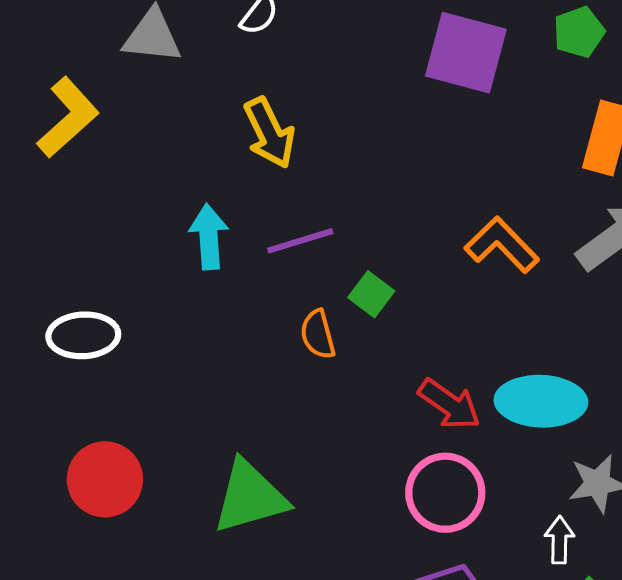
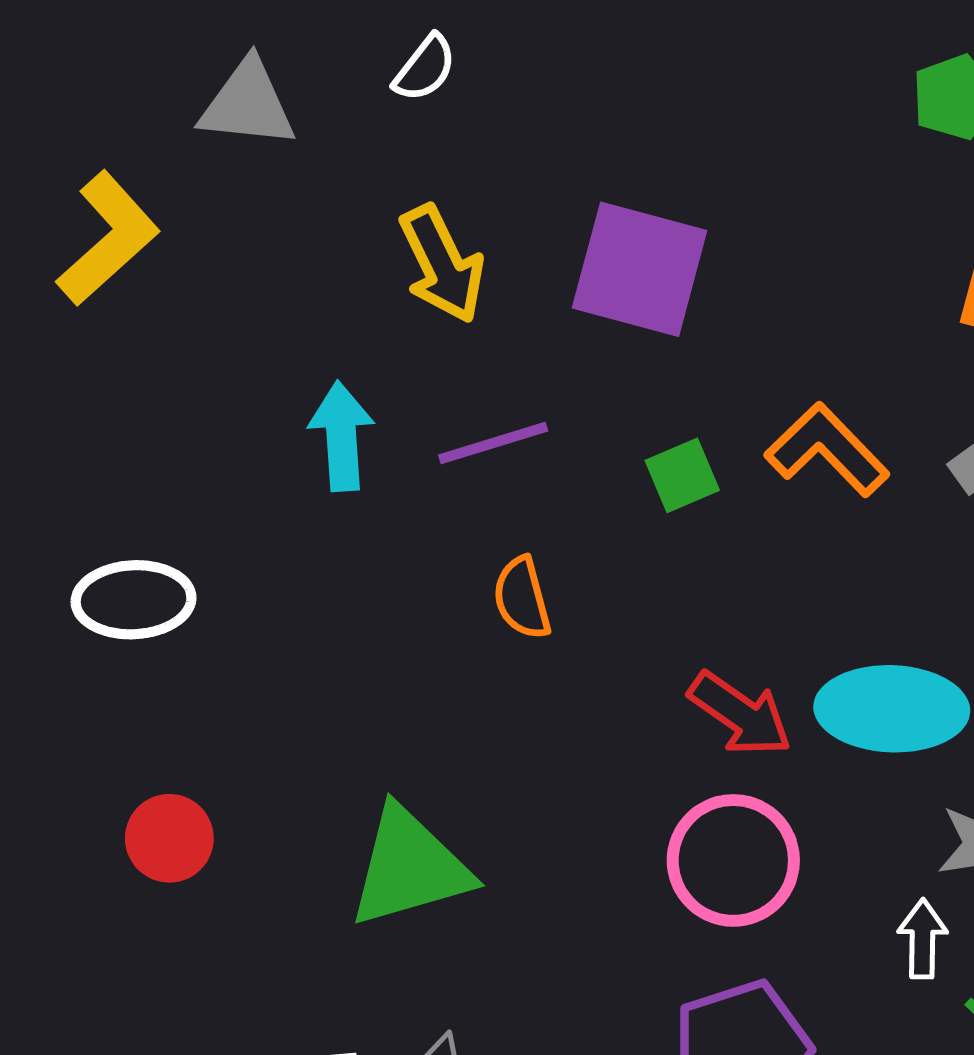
purple square: (466, 53) -> (640, 269), moved
green square: (371, 294) -> (682, 475), moved, turned 30
red circle: (105, 479) -> (169, 838), size x0.7

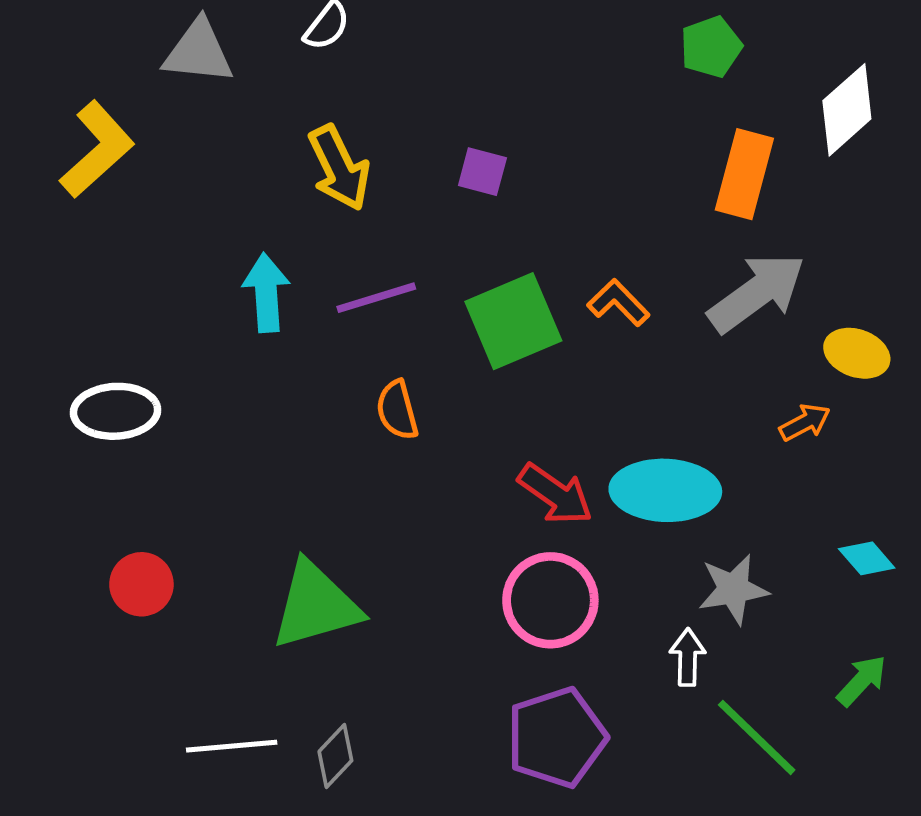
purple square: (640, 269) -> (482, 172), size x0.5
orange L-shape: (827, 450) -> (618, 303), size x0.7
green square: (682, 475) -> (513, 321), size x1.8

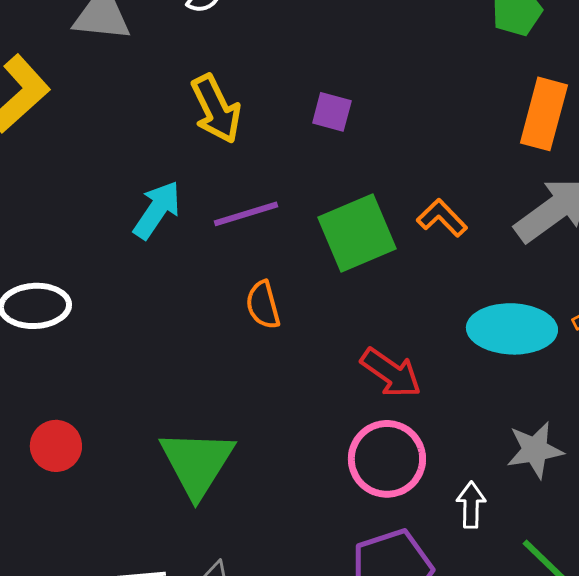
cyan arrow: (266, 293) -> (157, 210), turned 38
cyan ellipse: (665, 490) -> (512, 329), moved
green triangle: (316, 605) -> (197, 463), turned -42
white arrow: (688, 657) -> (471, 505), moved

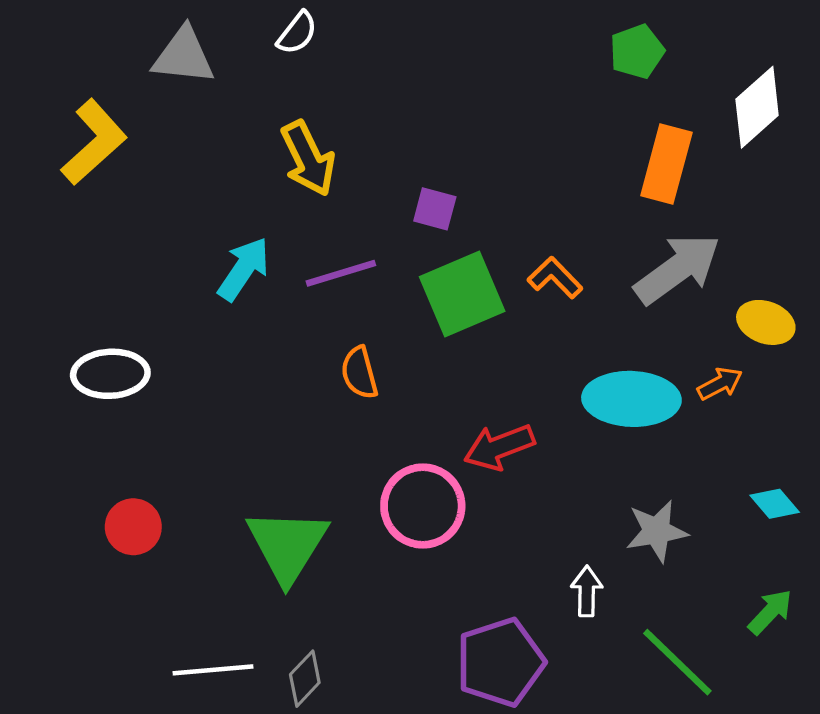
purple square: (332, 112) -> (435, 209), moved
red arrow: (391, 373) -> (499, 447), turned 124
pink circle: (387, 459) -> (423, 506), moved

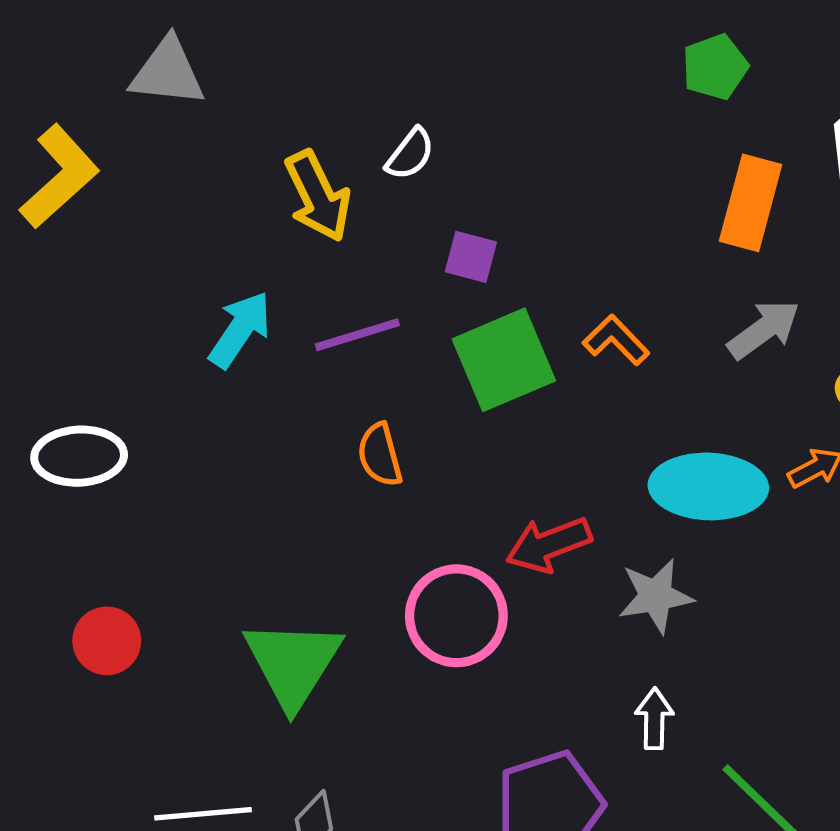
white semicircle: (297, 33) -> (410, 154), moved
gray arrow: (677, 269) -> (764, 329), size x0.7
gray star: (657, 531) -> (656, 596), moved

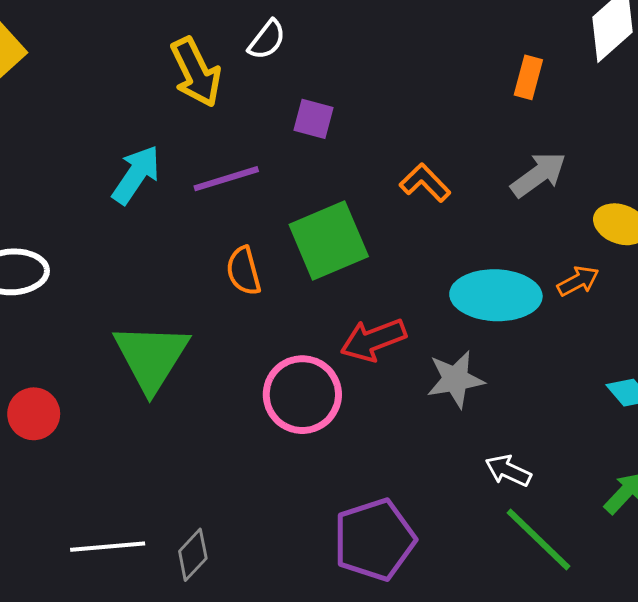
orange rectangle: (751, 203) -> (528, 77), size x0.6
green square: (504, 360) -> (329, 240), moved
green triangle: (293, 663) -> (151, 357), moved
white arrow: (654, 719) -> (508, 471), moved, turned -66

